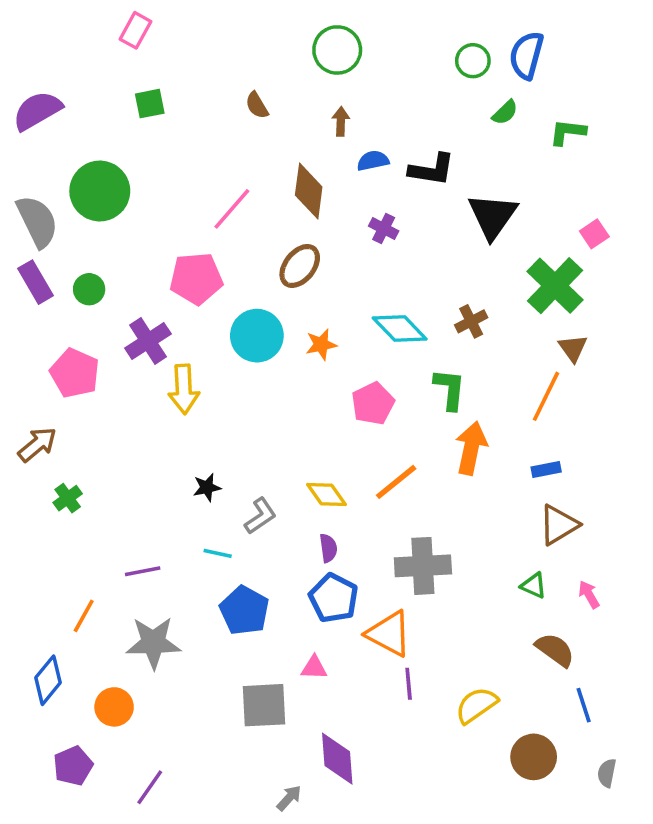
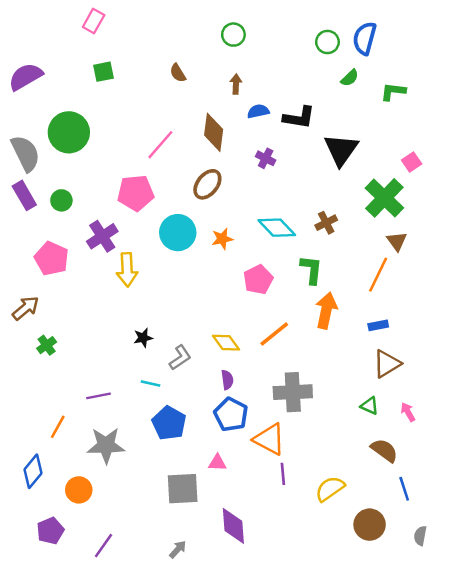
green circle: (337, 50) -> (233, 35), size x0.7
gray arrow: (289, 798) -> (178, 549), moved

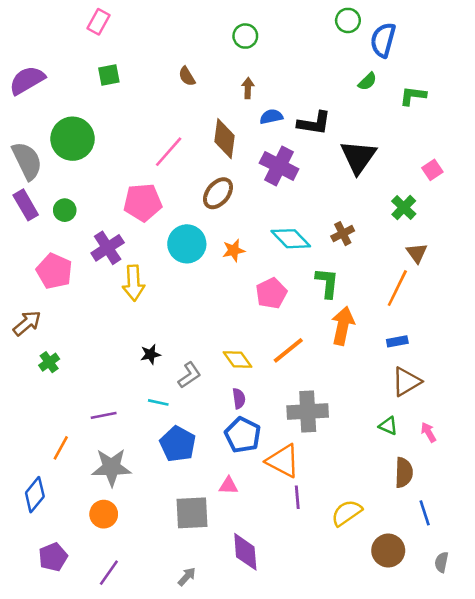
green circle: (327, 42) -> (348, 20), moved
purple cross: (266, 158) -> (279, 166), size x1.8
green cross: (384, 198) -> (404, 208), size x0.6
brown semicircle: (384, 450) -> (404, 473), turned 56
orange circle: (79, 490) -> (104, 514), moved

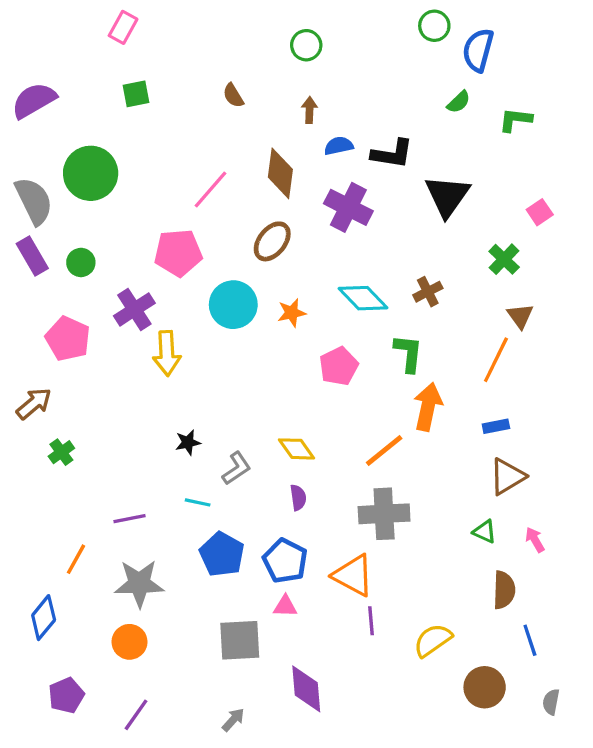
orange line: (288, 350) -> (384, 451), moved
blue pentagon: (243, 435) -> (285, 561), moved

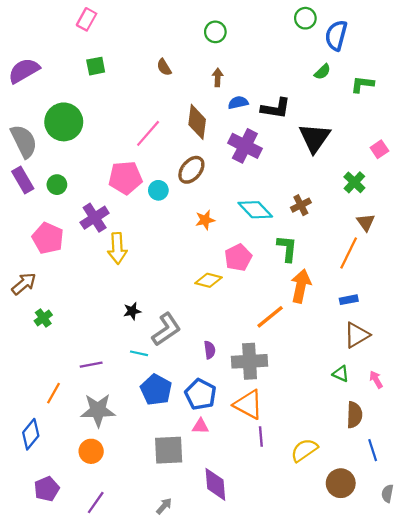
cyan circle: (233, 305) -> (158, 190), moved, size x0.6
yellow diamond: (296, 449) -> (208, 280), moved, turned -40
gray L-shape: (237, 468) -> (166, 329), size x1.4
gray cross: (384, 514) -> (250, 361), moved

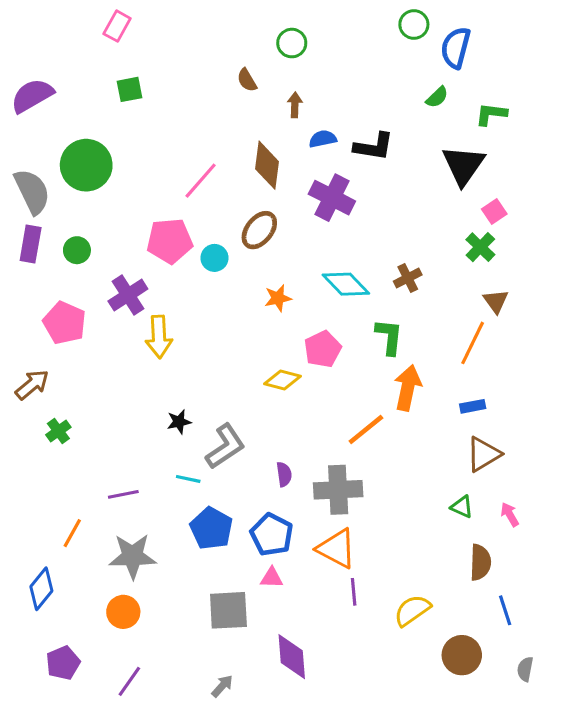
brown semicircle: (164, 67) -> (247, 80), moved
black triangle: (314, 138) -> (463, 165), moved
pink square: (379, 149) -> (494, 212), moved
purple rectangle: (23, 180) -> (31, 244), turned 40

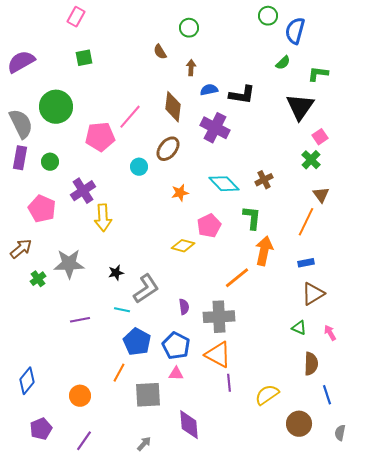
pink pentagon: (170, 241) -> (100, 137), moved
orange line: (72, 533) -> (119, 373), moved
gray star: (133, 556) -> (69, 264), moved

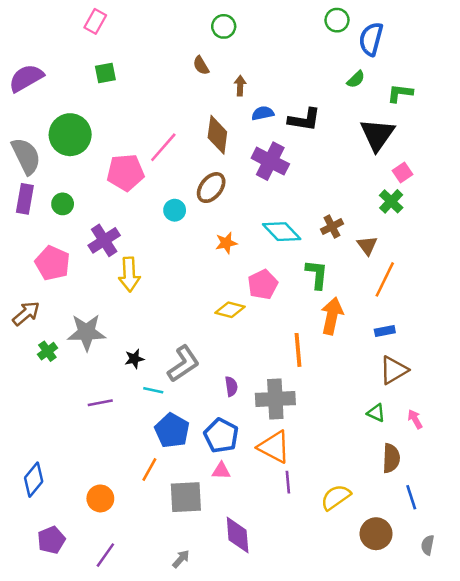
green circle: (189, 28) -> (224, 26), moved
brown triangle: (321, 195) -> (367, 245), moved
black star: (116, 273) -> (134, 359), moved
orange line: (237, 278) -> (298, 350), turned -56

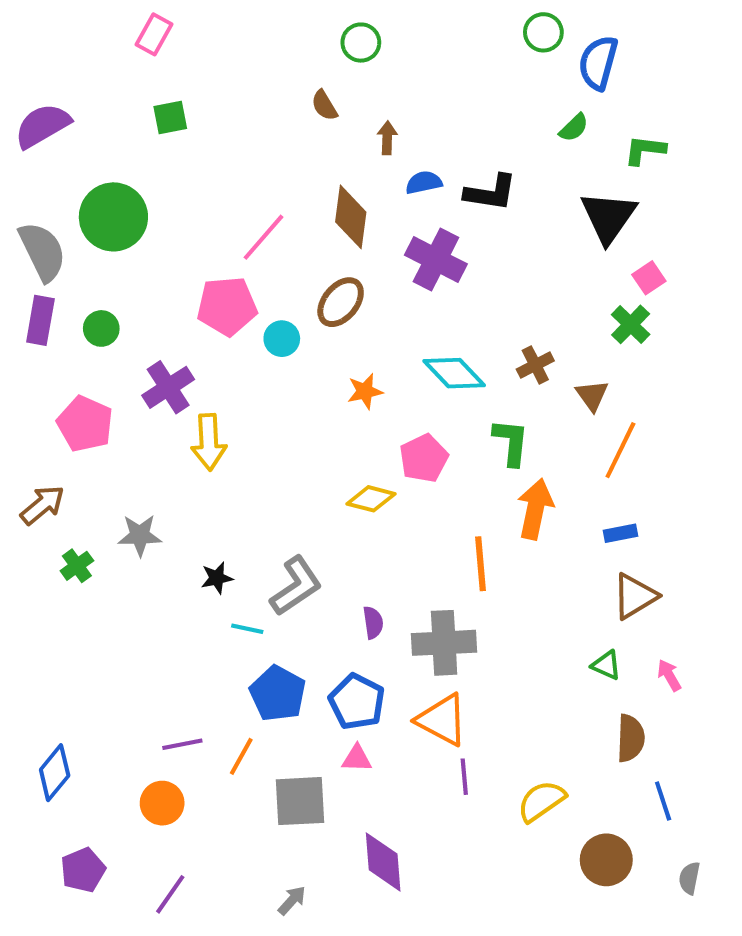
pink pentagon: (126, 172) -> (227, 306), moved
gray star: (86, 332) -> (140, 535), size x0.7
purple line: (100, 403) -> (182, 744), moved

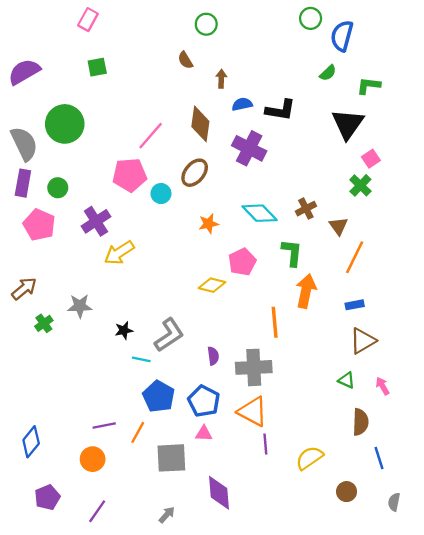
pink pentagon: (85, 424) -> (39, 225), moved
yellow arrow: (209, 442) -> (119, 253), turned 60
brown circle: (606, 860) -> (347, 492), size x0.7

